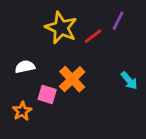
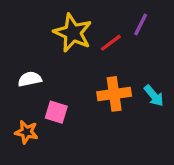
orange cross: (72, 79) -> (114, 94), moved, turned 36
orange star: (22, 111) -> (26, 132), turned -30

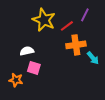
white semicircle: (30, 79) -> (27, 51), moved
orange cross: (114, 94) -> (76, 45), moved

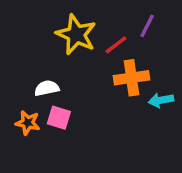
cyan arrow: (93, 58) -> (161, 100), turned 120
orange star: (16, 80) -> (28, 123), moved

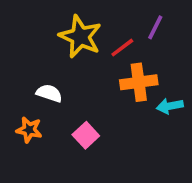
white semicircle: (47, 88) -> (49, 93), turned 30
pink square: (59, 118) -> (86, 135), moved, turned 30

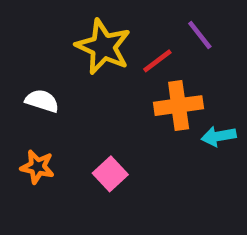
purple line: (155, 27) -> (200, 35), turned -65
white semicircle: (49, 93) -> (42, 101), moved

